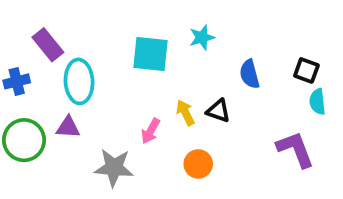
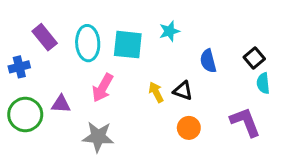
black square: (306, 70) -> (254, 58), turned 30
cyan ellipse: (79, 81) -> (88, 43), moved
pink arrow: (151, 131) -> (103, 88), moved, size x1.4
orange circle: (198, 164) -> (189, 128), moved

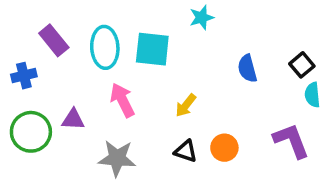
cyan star: (169, 31) -> (202, 17), moved
pink arrow: (103, 88) -> (122, 100), turned 124
black triangle: (183, 91) -> (186, 151), moved
yellow arrow: (156, 92) -> (186, 105), turned -114

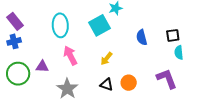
purple rectangle: (54, 40) -> (15, 21), moved
cyan square: (152, 49) -> (99, 25), moved, turned -35
black square: (302, 65) -> (173, 35), turned 32
gray star: (117, 158) -> (67, 89), turned 30

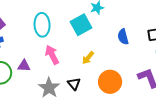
orange circle: (129, 83) -> (110, 82), size x1.5
black triangle: (106, 85) -> (74, 84), moved, turned 32

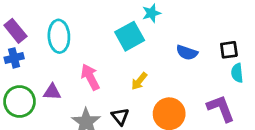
cyan ellipse: (42, 25) -> (59, 36), moved
blue semicircle: (123, 37) -> (187, 53), turned -56

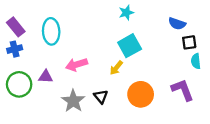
cyan square: (130, 36) -> (130, 46), moved
blue semicircle: (187, 53) -> (177, 24), moved
pink arrow: (90, 77) -> (77, 64), turned -80

